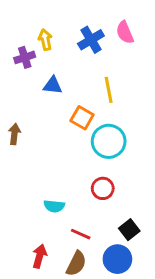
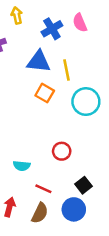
yellow arrow: (45, 40) -> (17, 15), moved
blue triangle: (53, 85) -> (39, 62), moved, size x1.5
cyan circle: (109, 141) -> (86, 102), moved

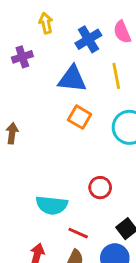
yellow line: (67, 70) -> (116, 76), moved
cyan semicircle: (22, 166) -> (52, 205), size x1.5

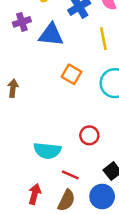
blue triangle: (72, 79) -> (51, 35), moved

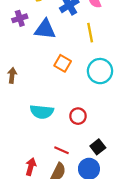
cyan semicircle: (47, 151) -> (42, 112), moved

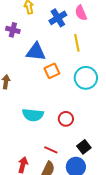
purple cross: (20, 18) -> (13, 30), turned 32
blue triangle: (45, 29) -> (36, 52), moved
orange square: (63, 63) -> (52, 71), turned 35

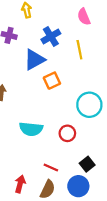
blue cross: (58, 18) -> (51, 37), moved
blue triangle: (36, 52) -> (34, 60), turned -35
cyan circle: (86, 78) -> (89, 105), moved

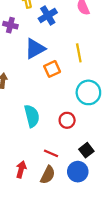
blue cross: (51, 37) -> (48, 15), moved
yellow line: (79, 50) -> (79, 53), moved
cyan semicircle: (31, 129) -> (32, 116), turned -110

